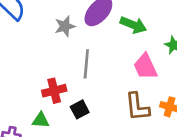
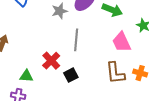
red cross: (54, 91) -> (51, 61), turned -30
green triangle: (41, 120) -> (26, 76), moved

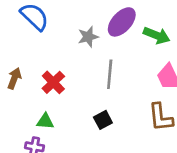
red cross: (51, 61) -> (53, 82), moved

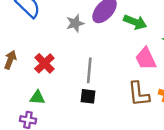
gray line: (110, 74) -> (89, 70), moved
black square: (103, 120) -> (88, 96), turned 35

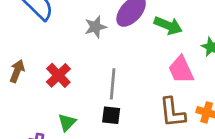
green triangle: (37, 97) -> (67, 122), moved, turned -49

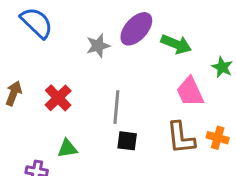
black square: (111, 115) -> (127, 141), moved
green triangle: (67, 122) -> (67, 148), turned 36

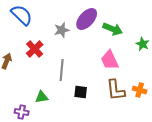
pink trapezoid: (190, 92) -> (110, 60), moved
red cross: (58, 98) -> (35, 49), moved
gray line: (116, 107) -> (62, 70), moved

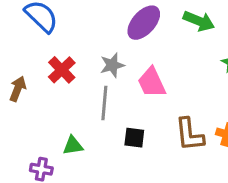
green arrow: (113, 29) -> (199, 21), moved
gray star: (62, 30) -> (112, 65), moved
pink trapezoid: (110, 60) -> (152, 82), moved

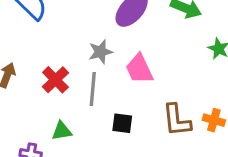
red cross: (62, 70) -> (55, 80), moved

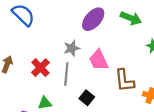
brown L-shape: (177, 120) -> (124, 80), moved
black square: (122, 123) -> (87, 98), turned 32

